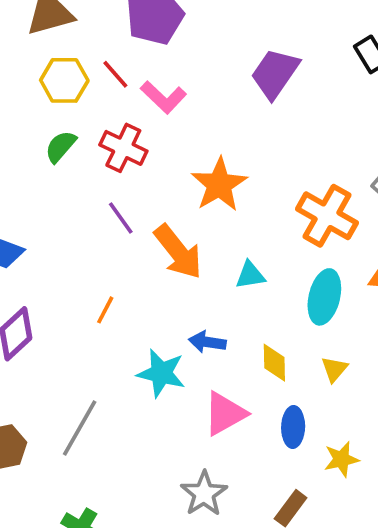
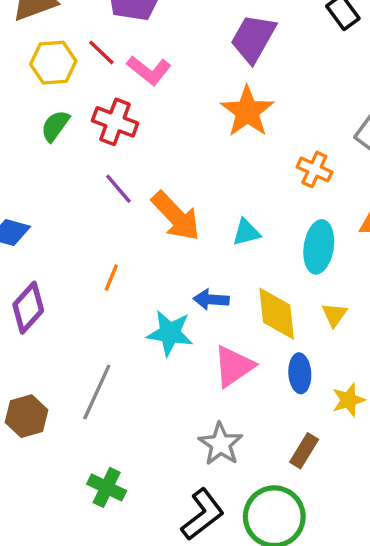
orange star: (219, 185) -> (247, 111), moved
orange cross: (327, 216) -> (314, 169), size x0.6
yellow diamond: (274, 363) -> (277, 314), size x1.5

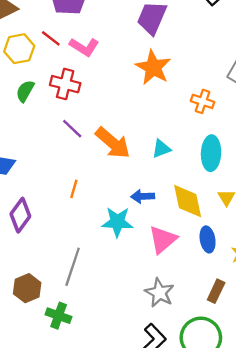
green cross: (107, 487) -> (59, 316), moved

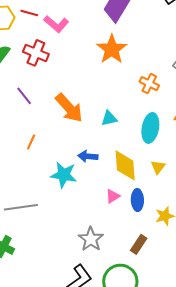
red line: (51, 38) -> (29, 13), turned -30
purple line: (72, 129) -> (24, 96), moved
pink triangle: (163, 240) -> (113, 196), moved, size x0.6
gray line: (73, 267) -> (21, 207), turned 56

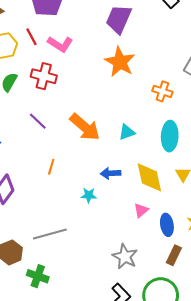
red line: (29, 13) -> (31, 37), turned 54
cyan star: (64, 175) -> (89, 195), size x0.6
blue ellipse: (137, 200) -> (167, 225), moved

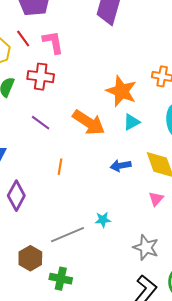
pink L-shape: (60, 44) -> (53, 42), turned -125
orange star: (120, 62) -> (121, 91), moved
cyan star: (89, 195) -> (103, 220), moved

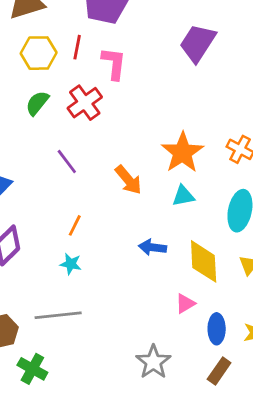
red line: (23, 38) -> (77, 47), turned 30
red cross: (41, 77) -> (85, 103), turned 30
orange arrow: (89, 122) -> (128, 180), size x0.7
cyan star: (103, 220) -> (71, 264), moved

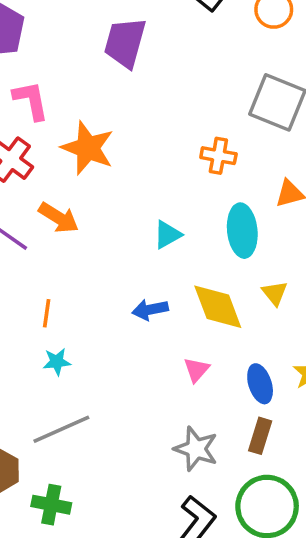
orange star: (182, 152) -> (88, 148), moved
orange arrow: (128, 180) -> (59, 218), moved
pink triangle: (185, 304) -> (196, 370), moved
brown rectangle: (219, 371) -> (260, 436), moved

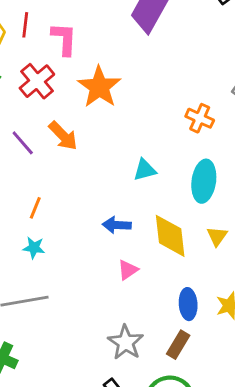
pink triangle: (196, 370) -> (128, 270), moved

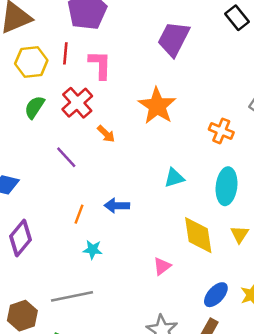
orange star: (99, 87) -> (157, 106), moved
orange arrow: (63, 136) -> (106, 134), moved, size x0.7
blue arrow: (117, 225) -> (117, 206), moved
cyan star: (34, 248) -> (93, 250), moved
blue ellipse: (188, 304) -> (216, 295), turned 48

